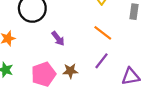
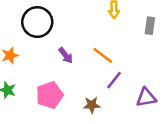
orange line: (103, 33) -> (103, 55), moved
brown star: (70, 71) -> (92, 105), moved

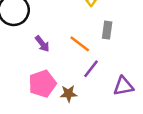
gray rectangle: (150, 26) -> (107, 30), moved
pink pentagon: (50, 95) -> (42, 84), moved

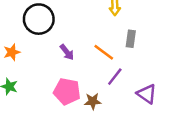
pink pentagon: (42, 84) -> (67, 91), turned 30
purple triangle: (123, 86) -> (147, 94), turned 45

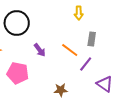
purple line: (115, 77) -> (86, 64), moved
pink pentagon: (67, 91) -> (18, 73), moved

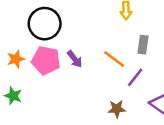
pink pentagon: (18, 73) -> (46, 60), moved
brown star: (61, 90) -> (117, 109), moved

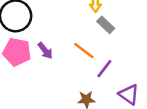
gray rectangle: (143, 45) -> (106, 25), moved, turned -54

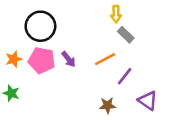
orange line: (84, 51) -> (105, 59), turned -65

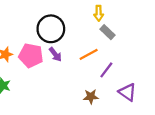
black circle: (40, 26) -> (51, 29), moved

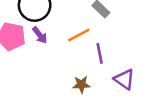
purple line: (106, 70) -> (100, 53), turned -49

